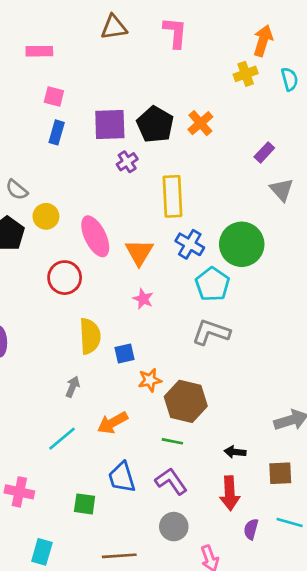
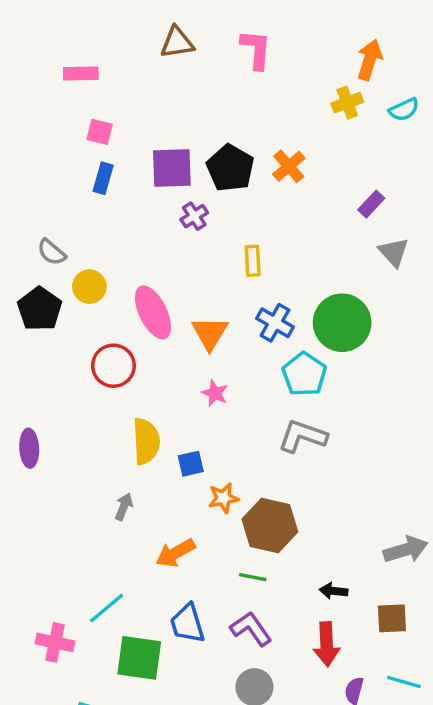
cyan semicircle: (290, 79) -> (404, 110), turned 80
yellow rectangle: (172, 196) -> (253, 261), size x0.6
cyan line: (62, 439) -> (107, 608), moved
green square: (85, 504) -> (139, 658), size x1.6

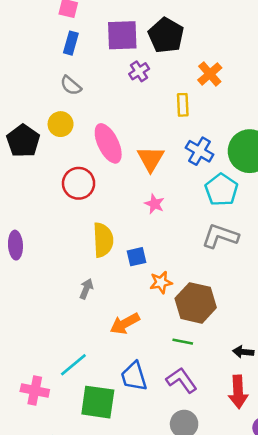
orange cross: (289, 166) -> (210, 74), moved
gray semicircle: (52, 252) -> (71, 86), moved

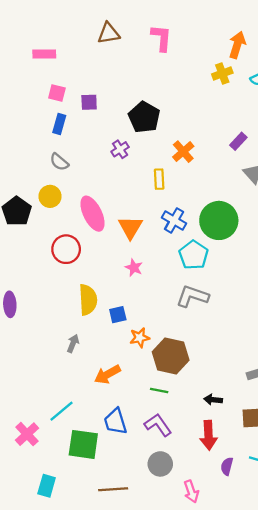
purple square: (122, 35) -> (89, 102), moved, size x0.6
pink cross: (35, 390) -> (27, 434), turned 35

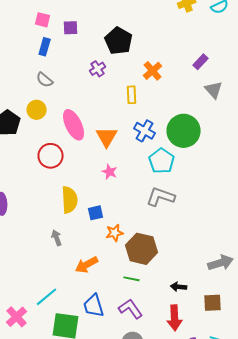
gray arrow: (73, 343) -> (57, 238), turned -42

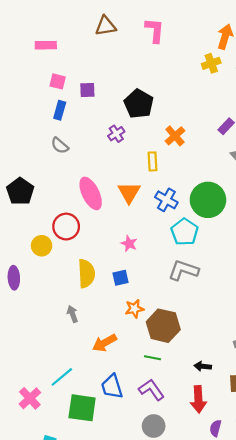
yellow circle: (37, 110) -> (42, 246), moved
orange triangle: (107, 137) -> (129, 192), moved
blue square: (96, 213) -> (121, 278), moved

